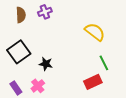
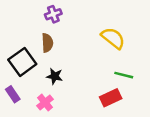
brown semicircle: (21, 15) -> (47, 43), moved
green line: (104, 63) -> (124, 75), turned -49
purple rectangle: (16, 88) -> (13, 94), moved

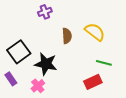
brown semicircle: (47, 43) -> (67, 36), moved
black star: (55, 76) -> (46, 64), size x1.6

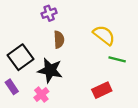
brown semicircle: (67, 36) -> (59, 40), moved
green line: (104, 63) -> (117, 59), moved

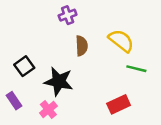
purple cross: (49, 13) -> (68, 15), moved
brown semicircle: (59, 40) -> (82, 46), moved
black square: (20, 57) -> (24, 66), size x0.7

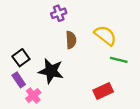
purple rectangle: (14, 101) -> (19, 80), moved
pink cross: (48, 110) -> (33, 95), moved

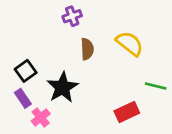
green line: (119, 60) -> (156, 86), moved
black star: (51, 71) -> (63, 87), turned 30

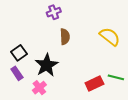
yellow semicircle: (130, 44) -> (110, 37), moved
green line: (156, 86) -> (116, 77), moved
pink cross: (41, 117) -> (39, 88), moved

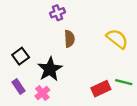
purple rectangle: (17, 73) -> (18, 86), moved

